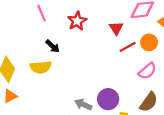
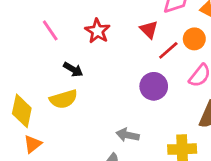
purple circle: (108, 99) -> (154, 86), moved

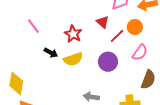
red star: (97, 31) -> (73, 34), moved
yellow semicircle: (63, 99) -> (73, 59), moved

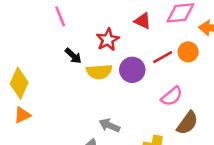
red triangle: (103, 22) -> (143, 21), moved, turned -32
pink semicircle: (140, 53) -> (172, 96), moved
purple circle: (108, 62) -> (132, 70), moved

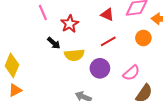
red star: (108, 40) -> (70, 24), moved
red line: (163, 57) -> (108, 41), moved
purple circle: (132, 70) -> (100, 68), moved

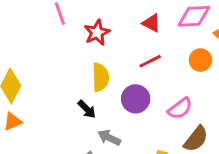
black arrow: (54, 43) -> (87, 109), moved
yellow semicircle: (74, 55) -> (100, 77), turned -90

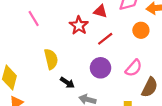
red star: (97, 33) -> (79, 25), moved
yellow semicircle: (100, 77) -> (51, 59), moved

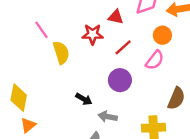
red star: (79, 25) -> (93, 34), turned -30
yellow semicircle: (51, 59) -> (61, 53), moved
pink semicircle: (134, 68) -> (155, 60), moved

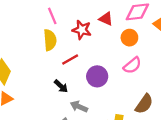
pink line: (42, 30) -> (52, 16), moved
orange circle: (162, 35) -> (129, 38), moved
red line: (123, 47) -> (70, 60), moved

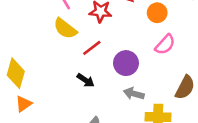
yellow semicircle: (50, 40) -> (65, 28), turned 140
gray arrow: (79, 107) -> (134, 94), moved

